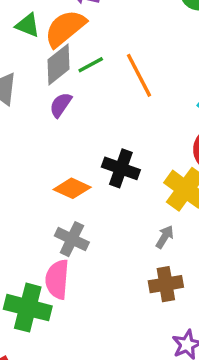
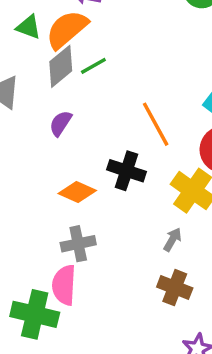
orange line: (139, 75) -> (156, 124), moved
purple semicircle: (61, 105) -> (61, 123), moved
gray cross: (72, 239) -> (78, 244), turned -36
brown cross: (166, 284) -> (175, 288), turned 32

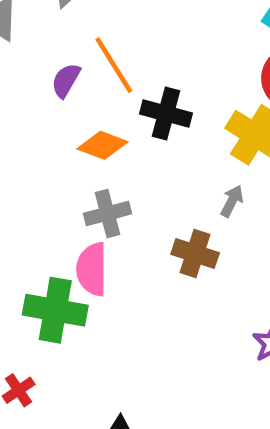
purple semicircle: (61, 123) -> (66, 80), moved
orange line: (156, 124) -> (114, 65), moved
brown cross: (175, 288) -> (195, 254), moved

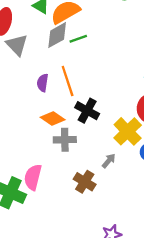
purple semicircle: (66, 80) -> (43, 83), turned -36
gray cross: (107, 214) -> (65, 140), moved

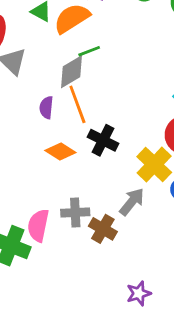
gray diamond: (57, 35) -> (71, 72), moved
gray cross: (65, 140) -> (75, 213), moved
gray arrow: (109, 161) -> (132, 202), size x1.5

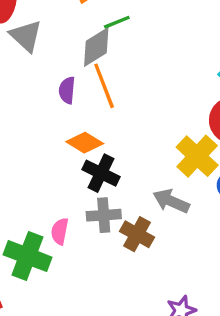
black cross: (103, 140) -> (101, 173), moved
gray arrow: (132, 202) -> (171, 201), turned -104
pink semicircle: (38, 225) -> (60, 231), size x0.7

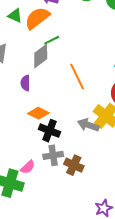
orange line: (104, 86) -> (77, 77), moved
gray arrow: (171, 201) -> (88, 125), moved
pink semicircle: (60, 231) -> (28, 167), turned -140

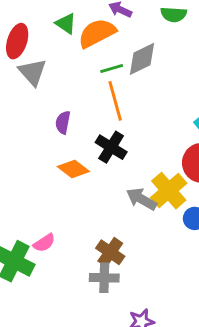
gray diamond: (41, 56) -> (142, 59), moved
orange line: (77, 77) -> (115, 101), moved
black cross: (50, 131) -> (111, 147), moved
gray cross: (53, 155) -> (104, 278), moved

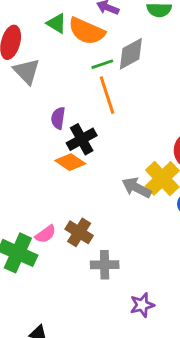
orange semicircle: (97, 33) -> (87, 31), turned -126
black cross: (111, 147) -> (82, 139), moved, turned 32
brown cross: (110, 252) -> (79, 232), moved

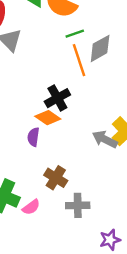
gray diamond: (131, 54) -> (100, 48), moved
purple semicircle: (58, 118) -> (33, 137), moved
pink semicircle: (46, 234) -> (31, 207), moved

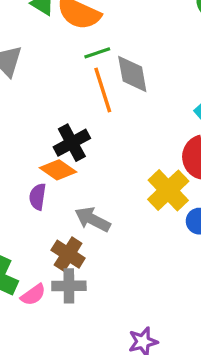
gray diamond: (100, 48) -> (132, 74), turned -72
gray arrow: (105, 139) -> (93, 219), moved
gray cross: (78, 205) -> (69, 286), moved

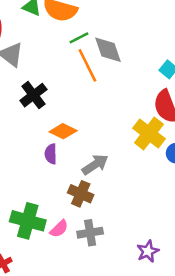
black cross: (72, 143) -> (33, 95), moved
gray arrow: (93, 219) -> (95, 165), turned 128
gray cross: (69, 286) -> (90, 233), moved

